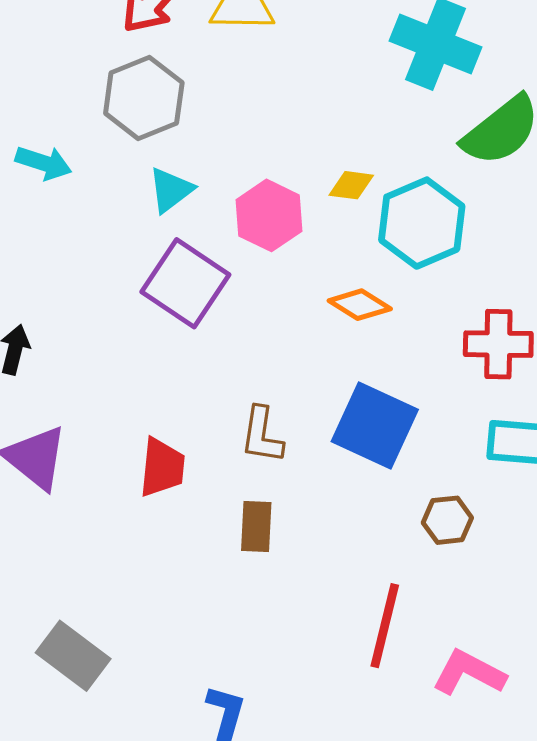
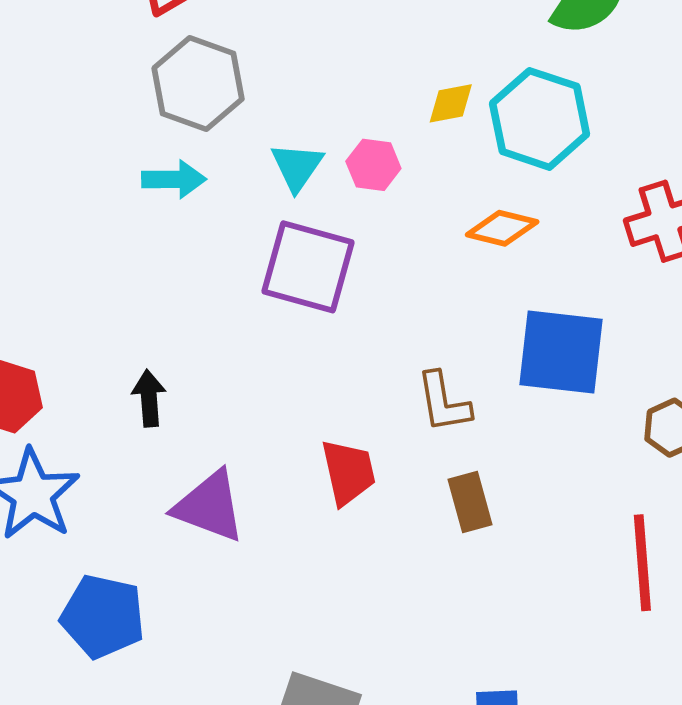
cyan arrow: (44, 163) -> (174, 179), moved
cyan triangle: (171, 190) -> (297, 167), moved
pink hexagon: (269, 215) -> (373, 165), size x0.7

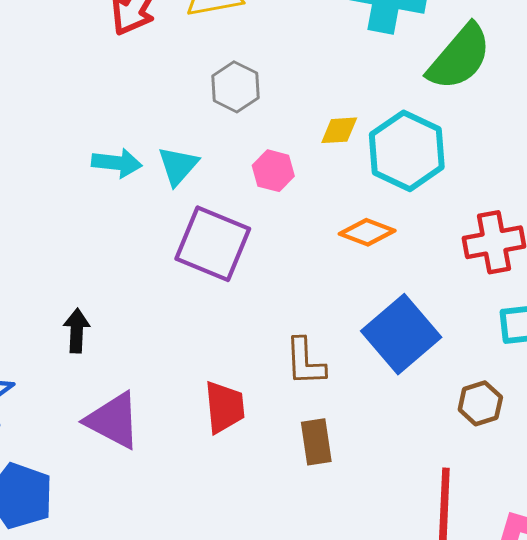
gray hexagon: (198, 83) -> (235, 87), moved, size x0.7
cyan triangle: (297, 167) -> (178, 166), moved
blue square: (561, 352) -> (401, 334), turned 36

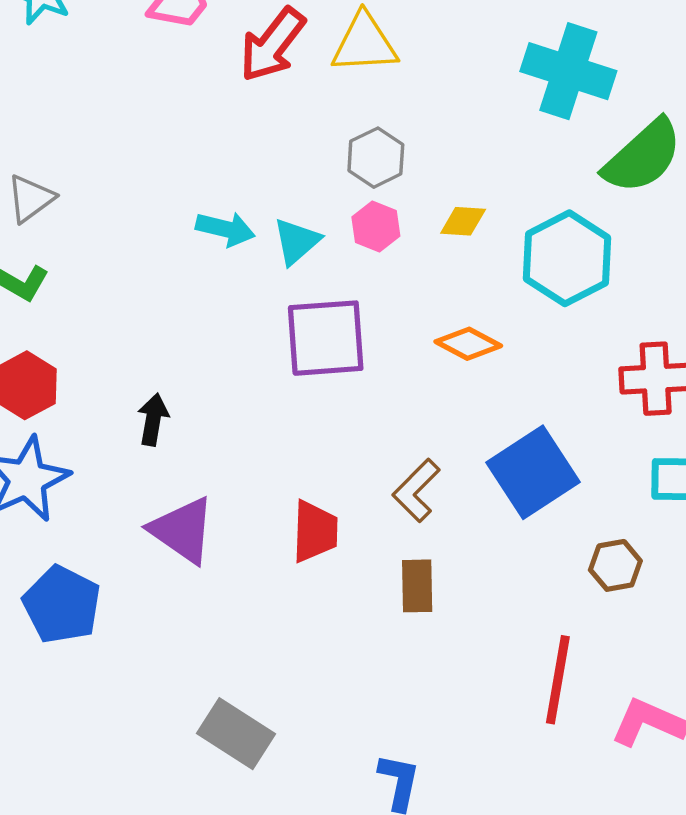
yellow diamond: (339, 130) -> (463, 221), moved
pink hexagon: (273, 171) -> (376, 227), moved
orange diamond: (367, 232) -> (468, 344), moved
purple square: (213, 244) -> (326, 338), turned -34
brown L-shape: (305, 362) -> (416, 490), turned 40

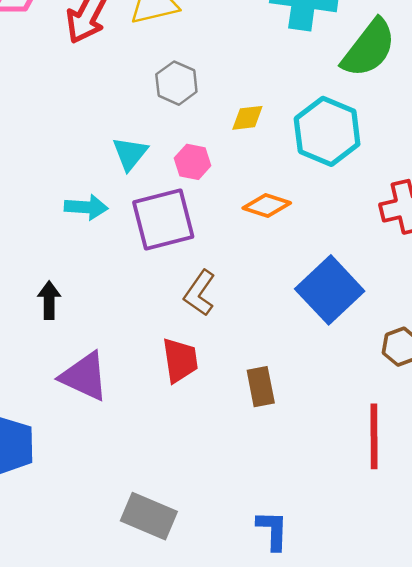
pink hexagon: (376, 227) -> (193, 162), moved
cyan arrow: (225, 229) -> (86, 207), moved
brown L-shape: (416, 490) -> (200, 293), moved

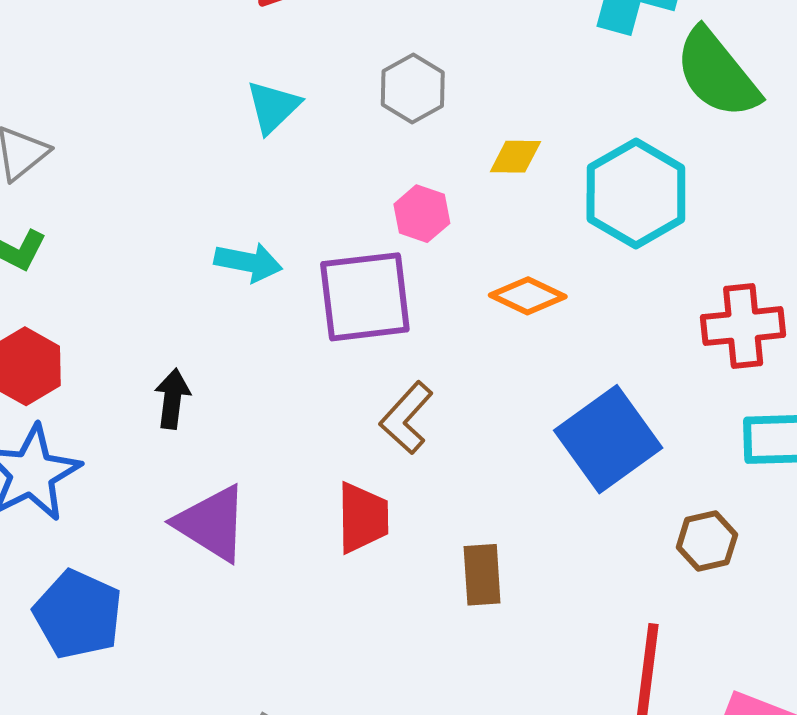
green semicircle: (369, 48) -> (717, 73), turned 96
cyan triangle: (130, 154) -> (273, 107), moved

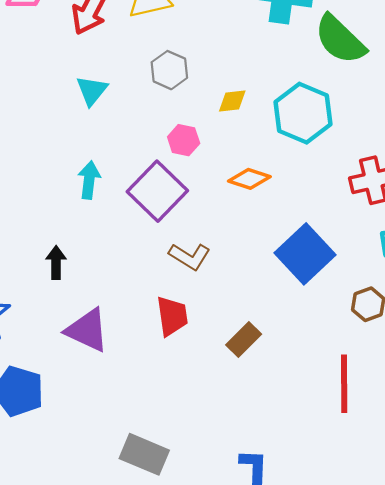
cyan arrow: (248, 262) -> (89, 180), turned -87
purple square: (365, 297) -> (157, 191), turned -32
brown L-shape: (406, 418) -> (190, 256), turned -93
brown rectangle: (482, 575) -> (244, 340), turned 56

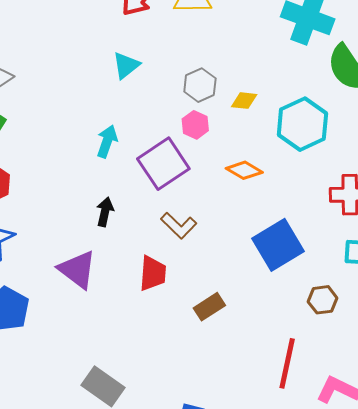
gray hexagon: (169, 70) -> (200, 85), moved
black arrow: (56, 263) -> (105, 212), moved

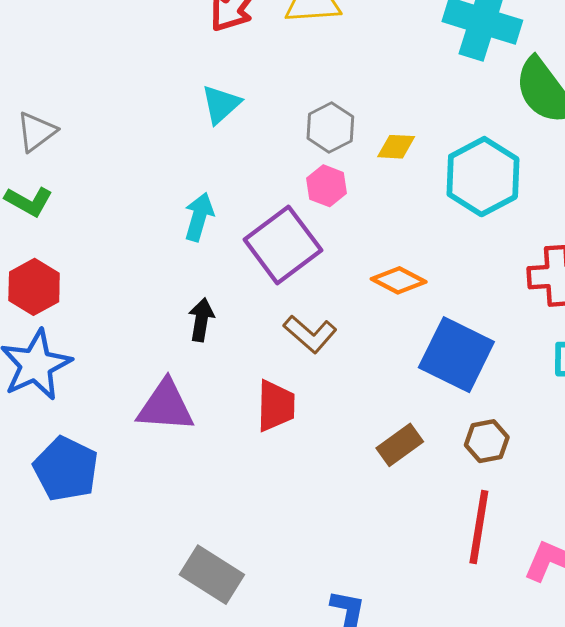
orange diamond: (244, 170) -> (399, 280), moved
blue square: (278, 245) -> (456, 355), turned -30
purple triangle: (77, 270) -> (166, 406), turned -30
brown hexagon: (323, 300) -> (487, 441), moved
brown rectangle: (209, 307) -> (400, 445), moved

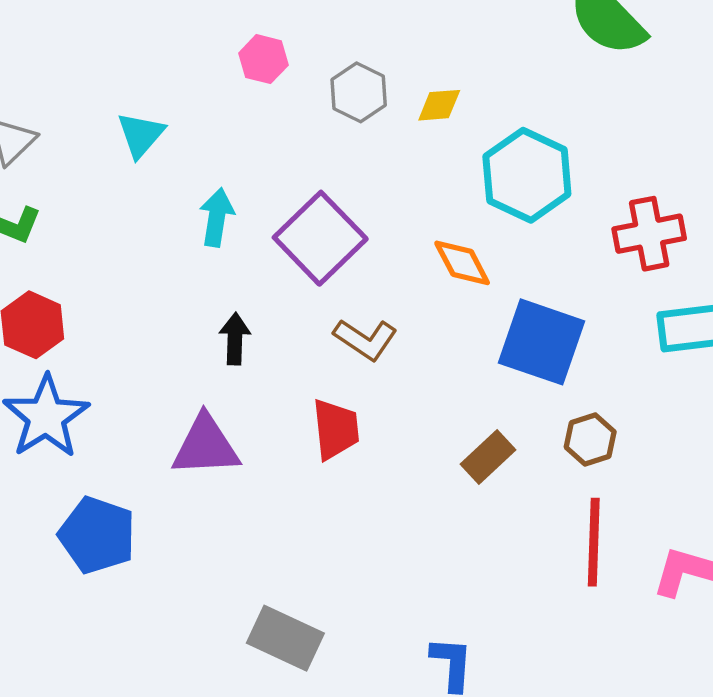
cyan triangle: (221, 104) -> (141, 135), moved
cyan hexagon: (483, 177) -> (527, 175), moved
pink hexagon: (327, 186) -> (263, 59), moved
orange diamond: (399, 280) -> (462, 263), turned 42

